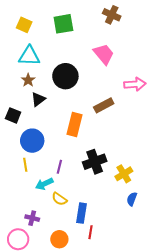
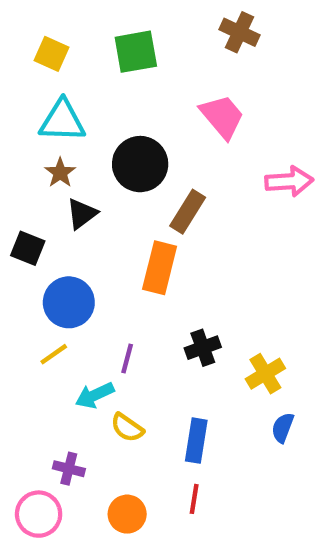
brown rectangle: (104, 105) -> (188, 212), moved, turned -30
black cross: (95, 162) -> (203, 348), size x0.7
yellow line: (25, 165) -> (54, 354), turned 64
blue rectangle: (82, 213) -> (196, 441), moved

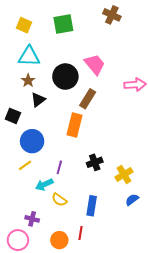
pink trapezoid: (222, 117) -> (95, 64), moved
blue semicircle: (283, 428) -> (132, 200), turned 32
red line: (194, 499) -> (81, 233), moved

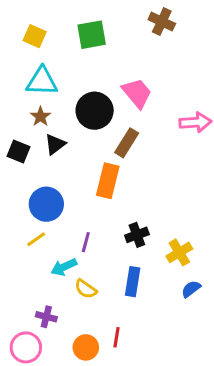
black square: (13, 116) -> (19, 152), moved
blue rectangle: (92, 206) -> (133, 282), moved

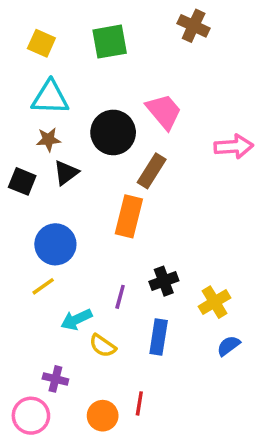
brown star: (40, 117) -> (48, 139), turned 30
purple line: (86, 242) -> (120, 297), moved

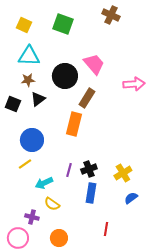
green square: (110, 42) -> (63, 24), turned 30
black cross: (164, 281) -> (89, 169), moved
yellow semicircle: (103, 346) -> (52, 204), moved
red line: (139, 403) -> (106, 229), moved

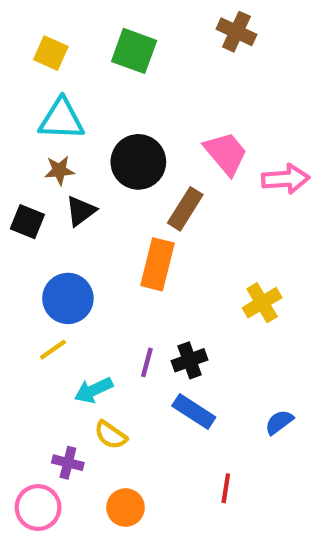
pink trapezoid: (94, 64) -> (226, 153), moved
yellow cross: (123, 173) -> (262, 303), moved
blue rectangle: (91, 193) -> (194, 412), turned -66

